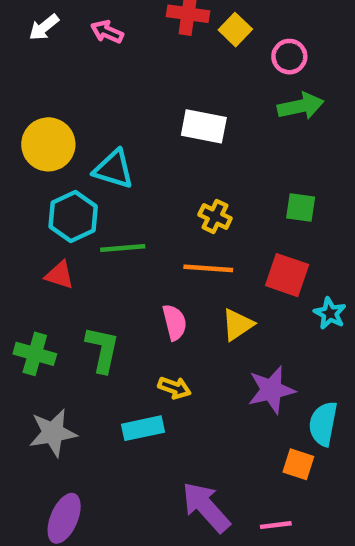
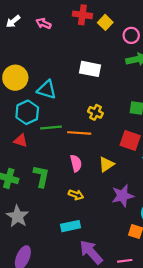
orange line: (208, 268) -> (79, 133), moved
cyan rectangle: (143, 428) -> (71, 226), moved
gray star: (53, 433) -> (17, 216), turned -30

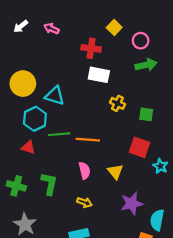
red cross: (82, 15) -> (91, 48), moved
yellow cross: (95, 112) -> (117, 103), moved
yellow triangle: (106, 164) -> (115, 172), turned -35

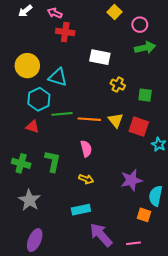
red cross: (91, 48) -> (65, 32), moved
yellow triangle: (115, 172) -> (116, 120), moved

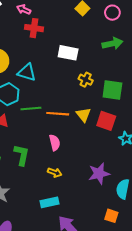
pink circle: (140, 25) -> (112, 13), moved
green square: (145, 95) -> (112, 90), size x1.5
orange square: (144, 215) -> (111, 216), moved

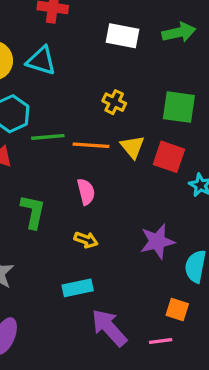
white rectangle: (68, 53) -> (122, 36), moved
cyan triangle: (27, 72) -> (41, 61), moved
yellow cross: (86, 80) -> (114, 102), moved

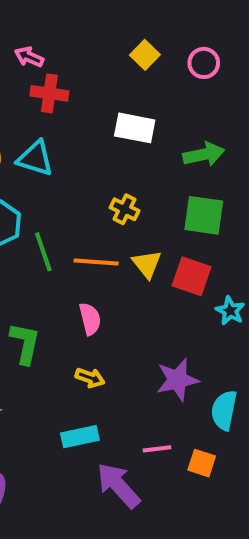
green arrow: (179, 32) -> (204, 154), moved
green line: (48, 137) -> (43, 252), turned 76
pink line: (161, 341) -> (157, 449), moved

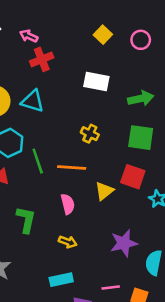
red cross: (49, 93) -> (42, 59), turned -30
yellow triangle: (147, 264) -> (104, 191), moved, turned 30

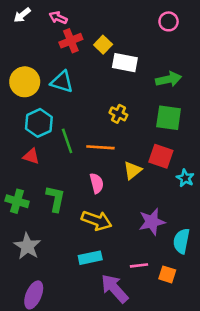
yellow square: (103, 35) -> (103, 45), moved
yellow arrow: (68, 242) -> (97, 220), size x1.6

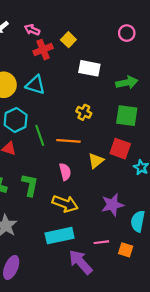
yellow square: (103, 45) -> (68, 40), moved
cyan rectangle: (90, 258) -> (60, 236), size x1.4

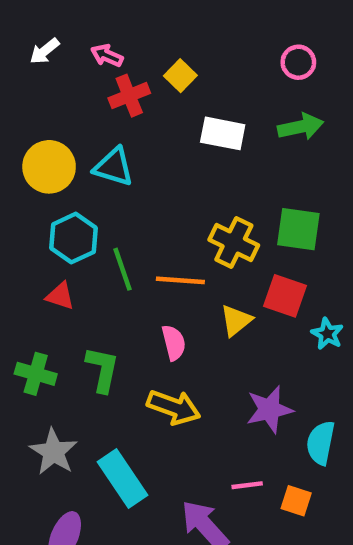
green arrow: (127, 83) -> (301, 127), moved
yellow cross: (84, 112) -> (234, 243), moved, size x1.5
cyan rectangle: (60, 236) -> (122, 478), moved, turned 68

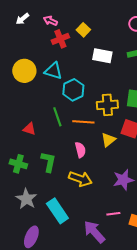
cyan hexagon: (74, 238) -> (73, 90), moved
yellow cross: (234, 243) -> (107, 105), turned -30

